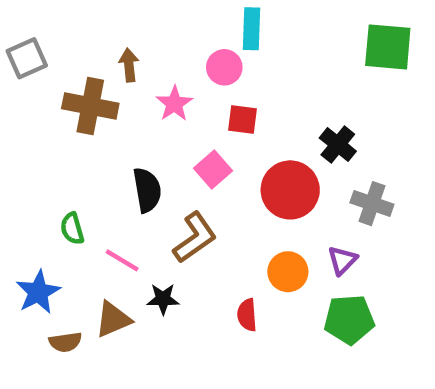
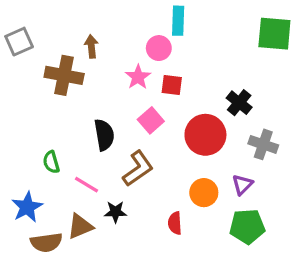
pink star: (174, 104) -> (138, 77), moved
brown semicircle: (65, 342) -> (46, 242), size x1.4

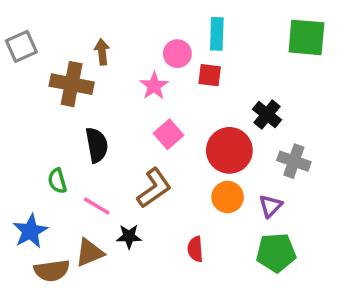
cyan rectangle: (178, 21) -> (217, 34), moved
red square: (172, 85) -> (210, 75), moved
black semicircle: (104, 135) -> (97, 145), moved
orange circle: (204, 193) -> (228, 197), moved

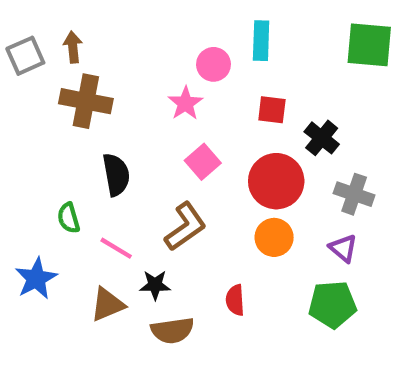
brown arrow: (102, 52) -> (73, 47), moved
red square: (210, 75) -> (272, 110), moved
purple triangle: (271, 206) -> (343, 248), moved, turned -35
brown semicircle: (52, 271) -> (172, 330), moved

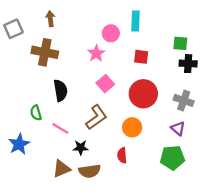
green square: (369, 45) -> (180, 43), moved, size x0.6
brown arrow: (73, 47) -> (50, 19), moved
black cross: (322, 138) -> (188, 64), moved, turned -36
orange circle: (274, 237) -> (132, 127), moved
brown triangle: (108, 304) -> (62, 169), moved

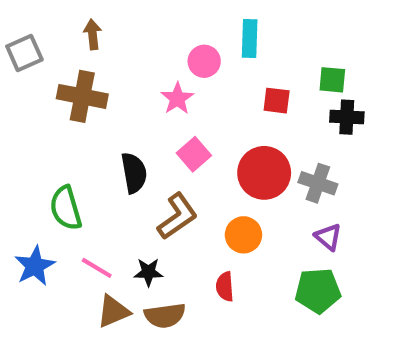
red square: (141, 57) -> (277, 101), moved
black semicircle: (60, 90) -> (134, 173), moved
gray cross: (184, 100) -> (318, 183), moved
green semicircle: (36, 113) -> (66, 208), size x1.5
pink line: (60, 128) -> (97, 268), moved

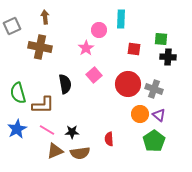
green semicircle: (66, 208) -> (18, 93), moved
brown L-shape: (177, 216) -> (43, 105), moved, turned 35
orange circle: (243, 235) -> (140, 114), moved
green pentagon: (318, 291) -> (154, 141), turned -30

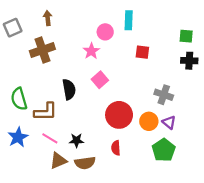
green square: (161, 39) -> (186, 36), moved
brown cross: (40, 47) -> (42, 50), turned -30
black cross: (168, 57) -> (189, 61), moved
red circle: (128, 84) -> (119, 115), moved

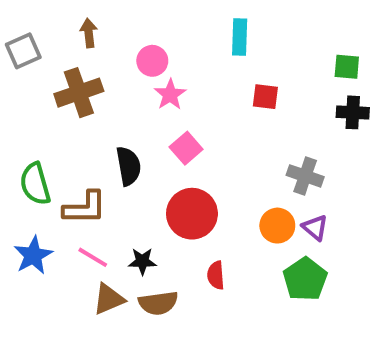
pink circle: (105, 32) -> (152, 61), moved
red circle: (119, 115) -> (192, 214), moved

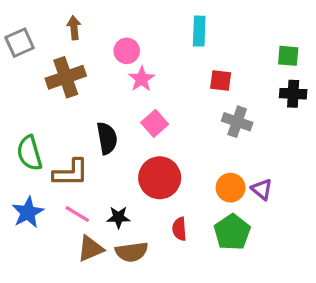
gray cross: (305, 176) -> (237, 122), moved
green pentagon: (305, 279) -> (232, 232), moved

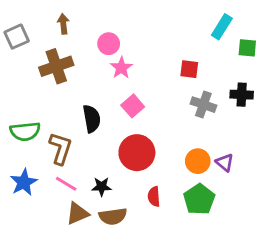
cyan rectangle: (199, 31) -> (222, 27), moved, turned 30
black cross: (293, 94) -> (242, 95), moved
green semicircle: (29, 153) -> (25, 131), turned -80
brown L-shape: (71, 173) -> (60, 148), turned -72

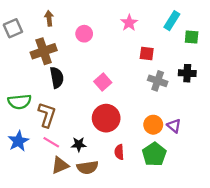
pink star: (121, 68) -> (129, 23), moved
black semicircle: (92, 119) -> (57, 78), moved

